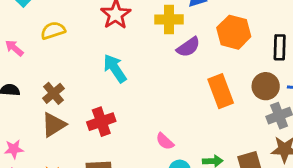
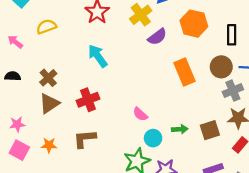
yellow cross: (169, 19) -> (141, 15), turned -35

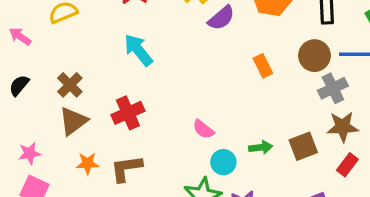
orange rectangle: (185, 72) -> (263, 66), size x0.6
black semicircle: (13, 76) -> (19, 85), turned -49
orange star: (49, 145) -> (88, 163), moved

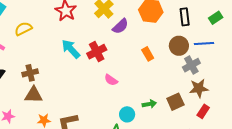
brown cross: (70, 85) -> (30, 73), turned 35
red cross: (128, 113) -> (97, 52), moved
brown triangle: (73, 121) -> (34, 95), turned 42
pink semicircle: (203, 129) -> (111, 80), moved

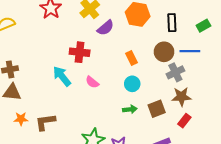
cyan arrow: (71, 49) -> (62, 76), moved
red cross: (97, 52) -> (80, 52), turned 30
cyan circle: (127, 114) -> (132, 84), moved

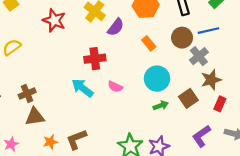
orange rectangle: (132, 58) -> (149, 43), moved
cyan circle: (132, 84) -> (157, 79), size x1.5

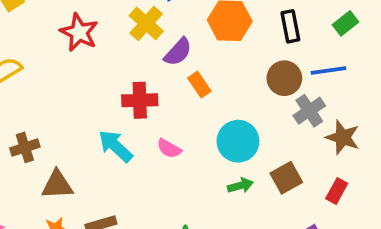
orange rectangle: (149, 43) -> (199, 85), moved
brown star: (211, 80) -> (343, 137), moved, turned 30
brown triangle: (35, 117) -> (57, 185), moved

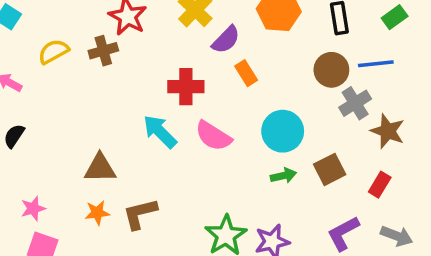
brown cross: (25, 147) -> (103, 51), moved
pink semicircle: (169, 148) -> (213, 136), size x1.5

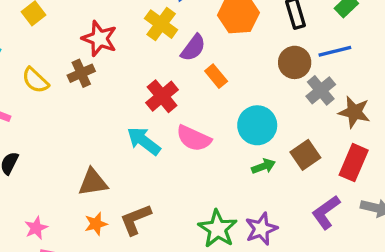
yellow semicircle: (54, 52) -> (35, 80), turned -100
red cross: (186, 87) -> (162, 96), turned -32
red rectangle: (380, 185) -> (354, 163), size x1.5

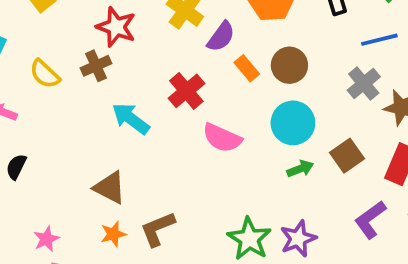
brown circle: (295, 62) -> (289, 65), moved
cyan arrow: (144, 141) -> (131, 119), moved
brown triangle: (93, 182) -> (110, 188), turned 36

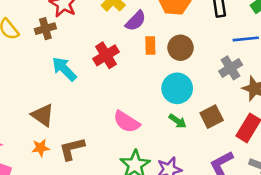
orange rectangle: (247, 68) -> (150, 46), turned 30
pink semicircle: (222, 138) -> (127, 122), moved
green arrow: (300, 169) -> (178, 121), turned 48

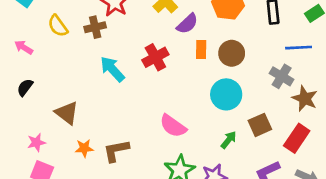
gray cross: (231, 68) -> (282, 76), turned -30
brown triangle: (43, 115) -> (67, 113), moved
green arrow: (178, 121) -> (229, 140), moved, turned -90

